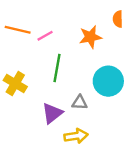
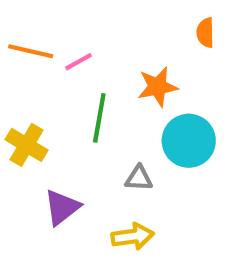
orange star: (90, 37) -> (158, 87), moved
purple triangle: (52, 113) -> (62, 207), moved

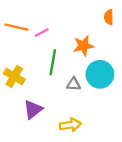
gray triangle: (139, 178) -> (74, 84), moved

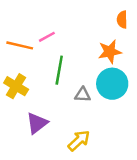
orange line: (16, 27) -> (20, 45), moved
orange star: (83, 46) -> (110, 52), moved
yellow arrow: (70, 125) -> (79, 140), turned -35

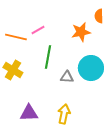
orange star: (110, 52) -> (81, 32), moved
purple triangle: (37, 123) -> (29, 113), moved, turned 36
yellow arrow: (79, 140) -> (64, 114), turned -36

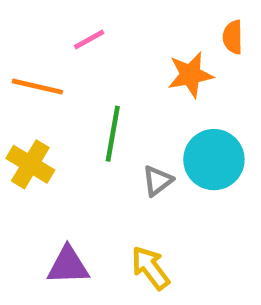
pink line: (38, 30) -> (89, 40), moved
gray triangle: (67, 77) -> (157, 181), turned -40
yellow arrow: (64, 114) -> (150, 268), turned -48

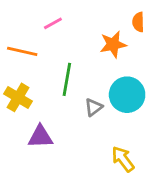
purple triangle: (68, 265) -> (40, 137), moved
yellow arrow: (150, 268) -> (123, 159), moved

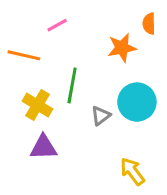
yellow cross: (18, 97) -> (37, 105), moved

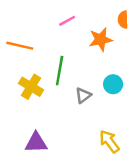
pink line: (57, 25) -> (67, 21), moved
cyan circle: (137, 102) -> (113, 84), size x0.6
purple triangle: (43, 147) -> (36, 143), moved

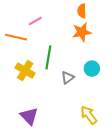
orange semicircle: (123, 20) -> (82, 11), moved
pink line: (67, 21) -> (35, 21), moved
purple triangle: (36, 143) -> (29, 116), turned 48

